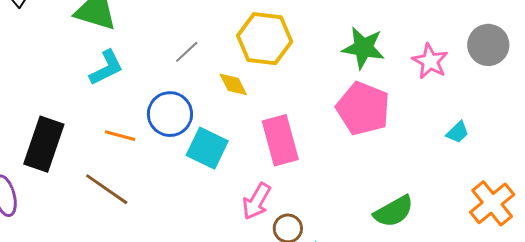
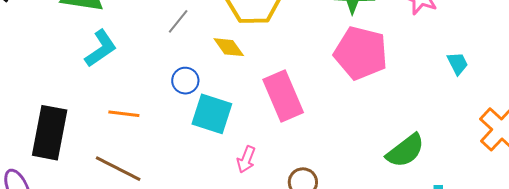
blue circle: (170, 114) -> (185, 81), moved, size x0.6
cyan trapezoid: (458, 132) -> (458, 63), turned -65
pink arrow: (257, 201) -> (246, 159), moved, size x0.7

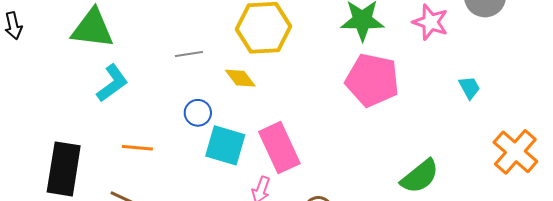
gray line: (178, 21) -> (189, 54), turned 44
pink rectangle: (283, 96) -> (279, 148), moved

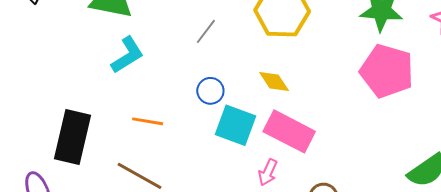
gray line: (189, 54) -> (206, 31), turned -48
yellow diamond: (240, 78) -> (274, 81), moved
pink rectangle: (279, 148) -> (289, 131), turned -42

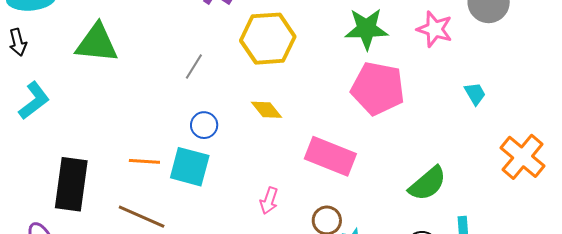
cyan L-shape: (127, 55) -> (34, 101), moved
cyan square: (235, 125) -> (190, 167), moved
pink rectangle: (289, 131) -> (330, 156), moved

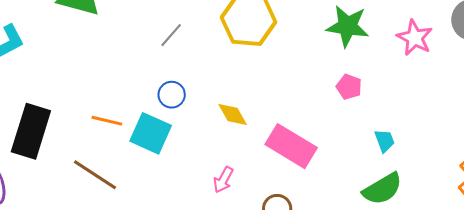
pink pentagon: (378, 88) -> (349, 87), size x0.5
cyan trapezoid: (475, 94) -> (385, 141), moved
yellow diamond: (267, 110) -> (233, 114), moved

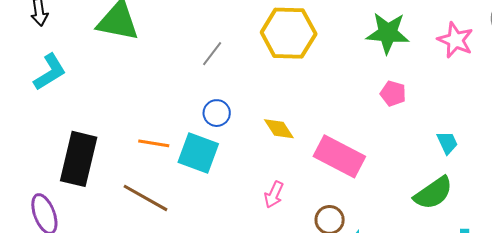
cyan trapezoid: (385, 141) -> (447, 143), moved

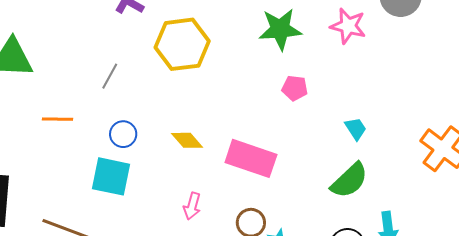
orange line: (154, 143) -> (58, 119), moved

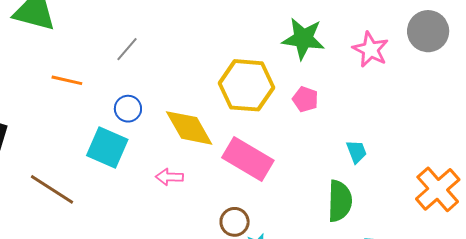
yellow hexagon: (182, 44) -> (247, 85), moved
yellow diamond: (187, 140) -> (189, 128), size x1.6
green semicircle: (349, 180) -> (340, 201), turned -57
pink arrow: (192, 206) -> (169, 177), moved, turned 64

